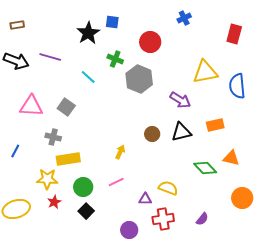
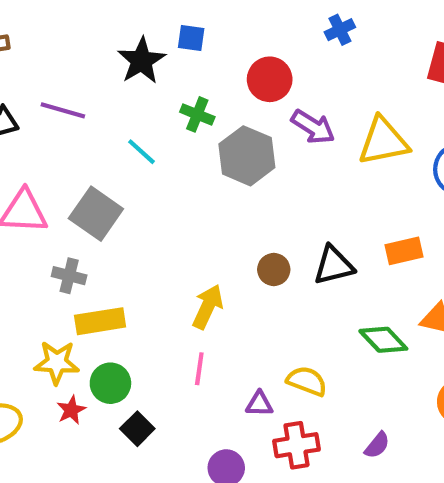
purple arrow: (180, 100) -> (313, 127), moved
gray square: (66, 107) -> (96, 214), size x1.4
yellow arrow: (120, 152) -> (208, 307), size x1.5
pink line: (116, 182) -> (199, 369), turned -56
green circle: (83, 187) -> (110, 383), moved

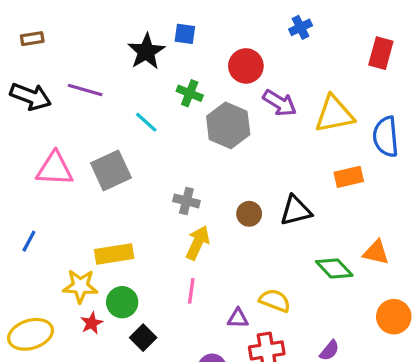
gray square: (96, 214) -> (111, 170), turned 30
orange rectangle: (404, 251) -> (349, 177), moved
gray cross: (69, 276) -> (186, 201), moved

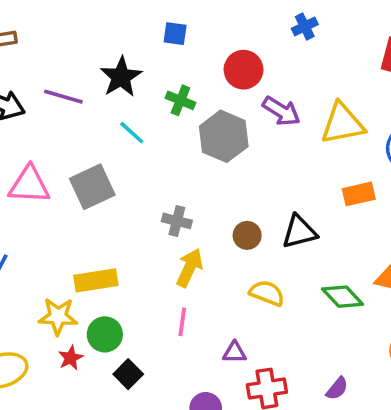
black star: (146, 51) -> (121, 77), moved
yellow semicircle: (275, 301) -> (267, 293), moved

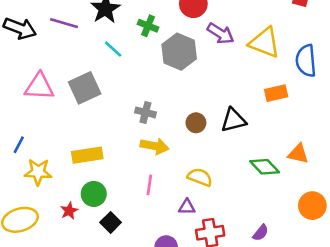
yellow triangle: (343, 124) -> (265, 43), turned 32
yellow arrow: (189, 268) -> (155, 146), turned 76
yellow semicircle: (267, 293) -> (200, 177), moved
yellow star: (58, 316) -> (38, 172), moved

